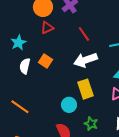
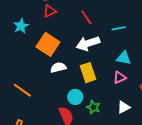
orange square: (45, 61) -> (48, 44), size x1.6
white semicircle: (25, 66) -> (58, 67), moved, turned 63
cyan circle: (69, 105) -> (75, 97), moved

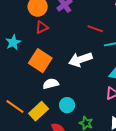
red line: (86, 17) -> (95, 29), moved, turned -35
yellow rectangle: (88, 73) -> (39, 111), moved, turned 66
cyan circle: (75, 97) -> (67, 105), moved

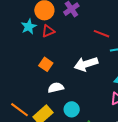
cyan star: (13, 42) -> (29, 27), moved
orange square: (40, 61) -> (46, 64), size x0.6

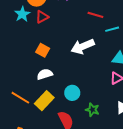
white semicircle: (56, 88) -> (45, 74), moved

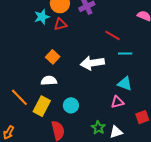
yellow rectangle: (44, 101) -> (42, 106), turned -30
green star: (92, 110) -> (98, 128), moved

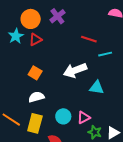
cyan triangle: (125, 84) -> (97, 88), moved
pink triangle: (117, 102) -> (84, 118), moved

